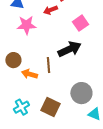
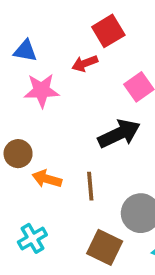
brown line: (48, 65) -> (90, 186), moved
brown square: (50, 107) -> (105, 247), moved

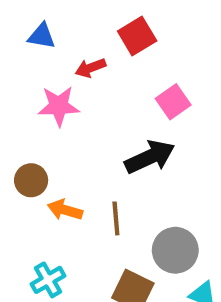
blue triangle: (25, 51) -> (42, 36), moved
red arrow: (85, 63) -> (90, 68), moved

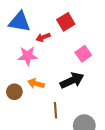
blue triangle: (42, 36) -> (20, 22), size x1.6
orange arrow: (65, 210) -> (36, 84), moved

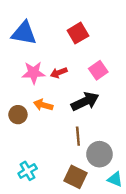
red arrow: (43, 37) -> (59, 73), moved
brown line: (55, 110) -> (78, 136), moved

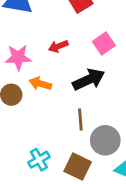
pink star: (34, 73) -> (18, 57), moved
cyan cross: (28, 171) -> (39, 160), moved

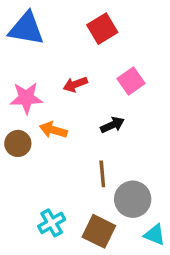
black arrow: (89, 79) -> (112, 125), size x0.6

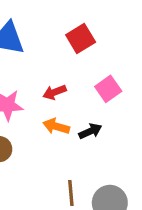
orange arrow: (53, 130) -> (56, 126), moved
brown line: (102, 174) -> (71, 193), moved

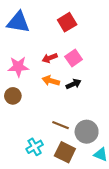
pink square: (108, 89) -> (74, 58), moved
brown line: (71, 193) -> (61, 125), turned -63

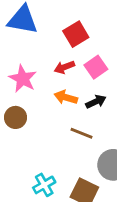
red square: (67, 22) -> (76, 34), moved
pink star: (18, 67) -> (23, 79), turned 30
brown line: (61, 125) -> (82, 133), moved

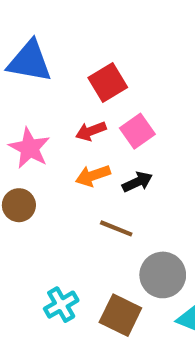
orange arrow: (66, 97) -> (93, 176), turned -35

